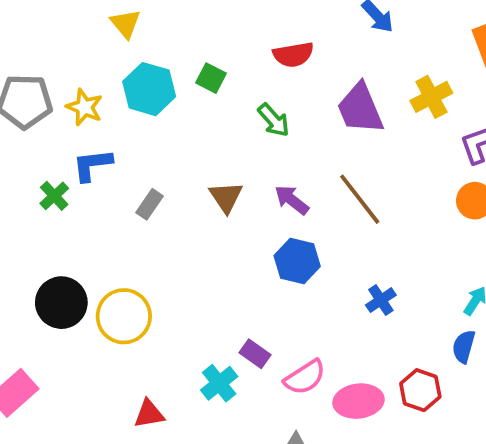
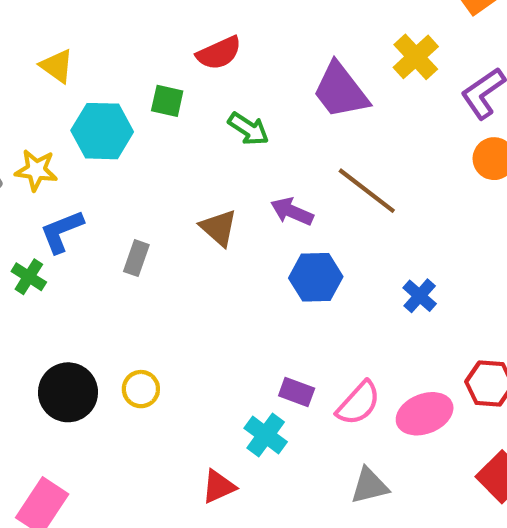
red semicircle: (293, 55) -> (219, 53), moved
yellow circle: (124, 316) -> (141, 389), size x0.6
red triangle: (149, 414) -> (219, 487), moved

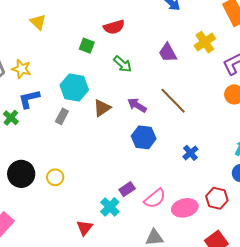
purple trapezoid: (340, 91) -> (168, 53), size x0.7
cyan hexagon: (102, 131) -> (74, 87), moved
brown triangle: (219, 228) -> (102, 108), turned 36
purple rectangle: (297, 392) -> (127, 189), turned -63
red triangle: (219, 487) -> (85, 228), turned -36

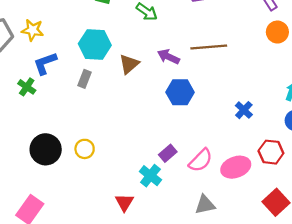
brown line: (173, 101) -> (209, 47), turned -44
blue cross: (190, 153) -> (244, 110), moved

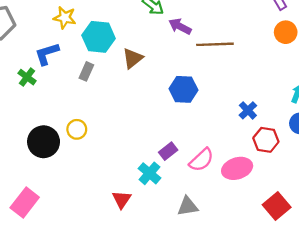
yellow star: (33, 30) -> (65, 18), moved
purple arrow: (168, 57) -> (180, 26), moved
yellow circle: (85, 149) -> (77, 129), moved
red hexagon: (271, 152) -> (266, 140), moved
gray triangle: (205, 205) -> (188, 206), moved

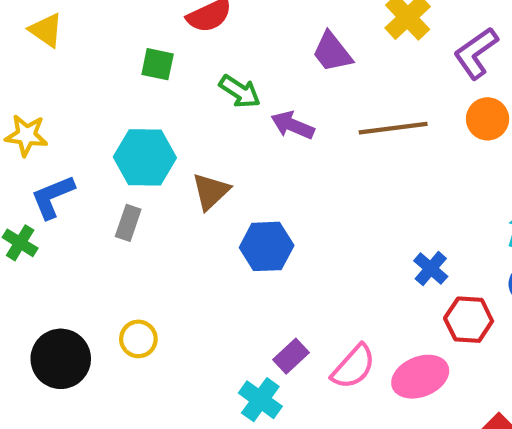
yellow star: (65, 18) -> (26, 135), moved
brown line: (215, 44) -> (393, 128), moved
blue hexagon: (183, 89) -> (267, 246), moved
yellow circle: (77, 129) -> (138, 339), moved

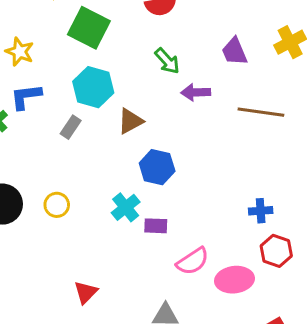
green square: (158, 64) -> (89, 28), moved, size x1.8
purple arrow: (293, 125) -> (196, 92), turned -40
blue cross: (431, 269) -> (261, 211), turned 30
purple rectangle: (291, 356) -> (156, 226), moved, turned 30
cyan cross: (260, 400) -> (126, 207), moved

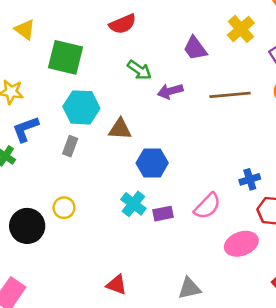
brown triangle: (130, 121) -> (120, 129), turned 45
yellow circle: (57, 205) -> (64, 208), moved
pink semicircle: (193, 261) -> (207, 206), moved
red triangle: (86, 292) -> (116, 285), turned -40

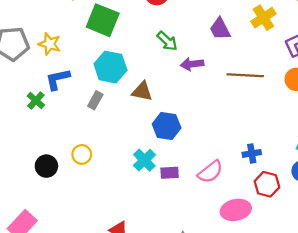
black circle: (27, 226) -> (46, 166), size x0.7

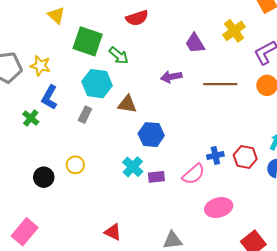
green arrow: (167, 41) -> (119, 56), moved
blue L-shape: (58, 79) -> (49, 97), turned -45
blue cross: (252, 153) -> (215, 156), moved
red hexagon: (267, 184) -> (245, 157), moved

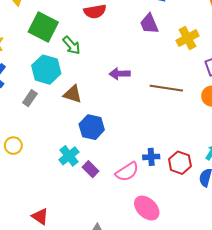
purple trapezoid: (195, 43) -> (149, 24), moved
purple rectangle: (156, 177) -> (91, 169), turned 42
pink ellipse: (219, 207) -> (147, 208), turned 50

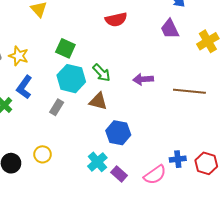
green square: (43, 27) -> (65, 48), moved, size x0.7
green arrow: (72, 45) -> (101, 73), moved

